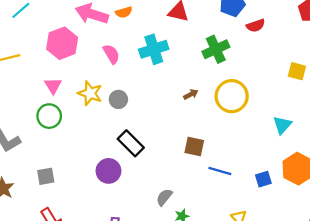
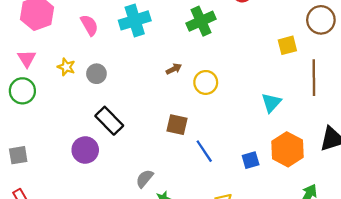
yellow square: (297, 71) -> (287, 45), turned -30
yellow star: (90, 93) -> (66, 67), size x0.7
yellow circle: (232, 96) -> (206, 82), moved, size x0.7
blue line: (220, 171) -> (204, 151), turned 40

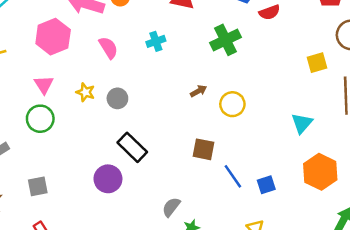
cyan cross: (135, 20) -> (156, 41), size x0.6
blue square: (251, 160) -> (266, 185), moved

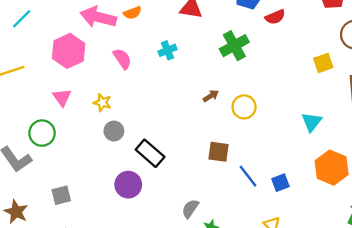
gray circle: (117, 98) -> (114, 131), moved
green circle: (40, 119) -> (42, 133), moved

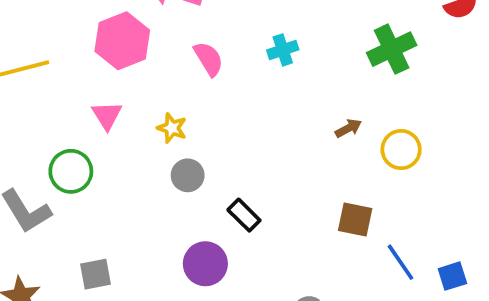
black rectangle: (150, 153) -> (244, 215), size x0.7

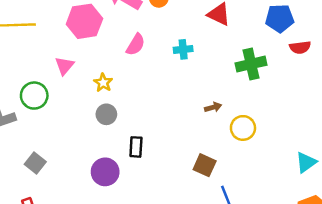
pink semicircle: (209, 59) -> (136, 45), turned 50
black rectangle: (244, 215) -> (136, 147), turned 36
gray square: (96, 274) -> (35, 163), turned 36

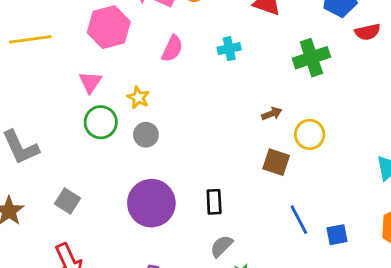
green circle: (34, 96) -> (101, 122), moved
black rectangle: (136, 147) -> (214, 202), moved
brown square: (205, 165) -> (276, 162), moved
purple circle: (105, 172) -> (151, 203), size x1.4

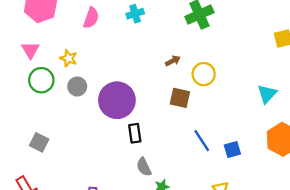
gray square: (68, 201) -> (39, 142), moved
purple circle: (151, 203) -> (117, 100), moved
gray semicircle: (221, 246) -> (144, 167), turned -66

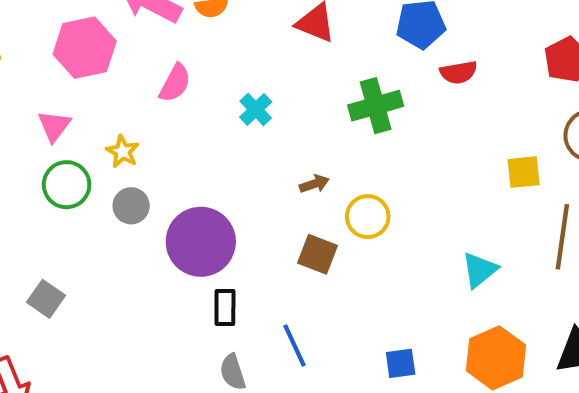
cyan cross: (135, 14) -> (256, 109), moved, turned -35
blue line: (202, 141) -> (294, 345), moved

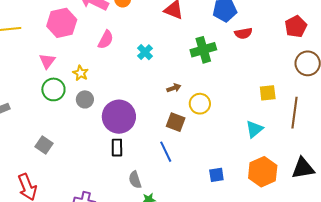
yellow square: (524, 172) -> (268, 93), moved
black rectangle: (225, 307) -> (117, 148), moved
blue line: (294, 345) -> (166, 152), moved

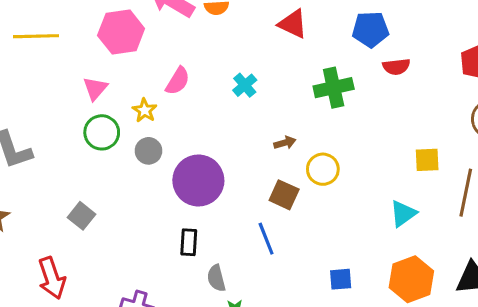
pink semicircle: (106, 40) -> (178, 81), moved
black rectangle: (117, 148) -> (189, 242), moved

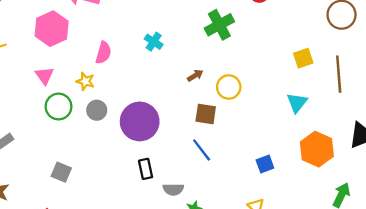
gray semicircle: (216, 278) -> (173, 189), turned -60

